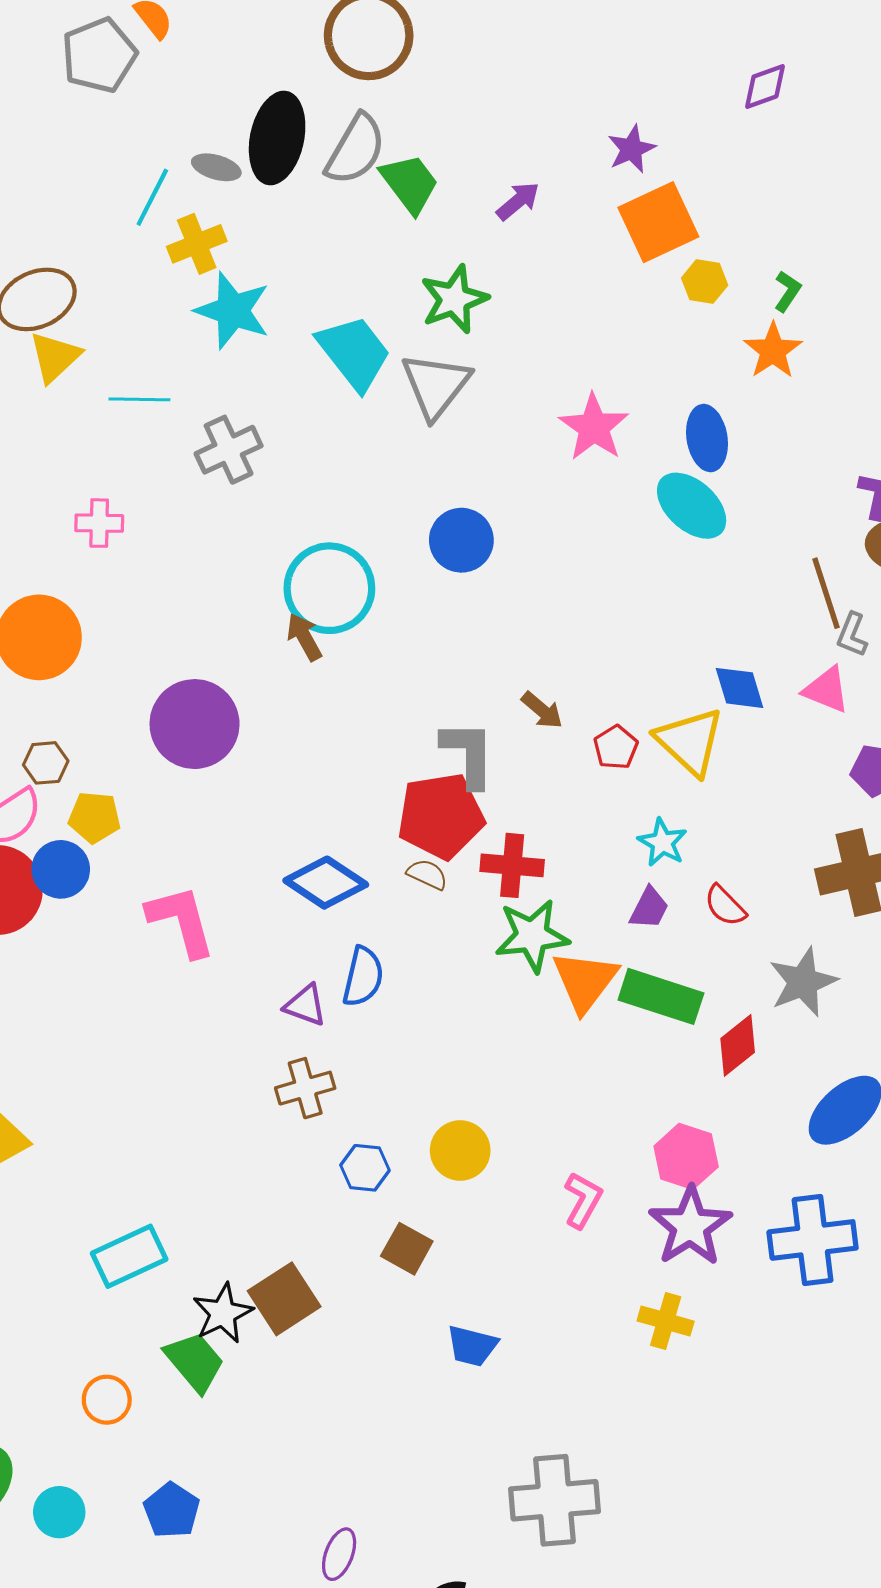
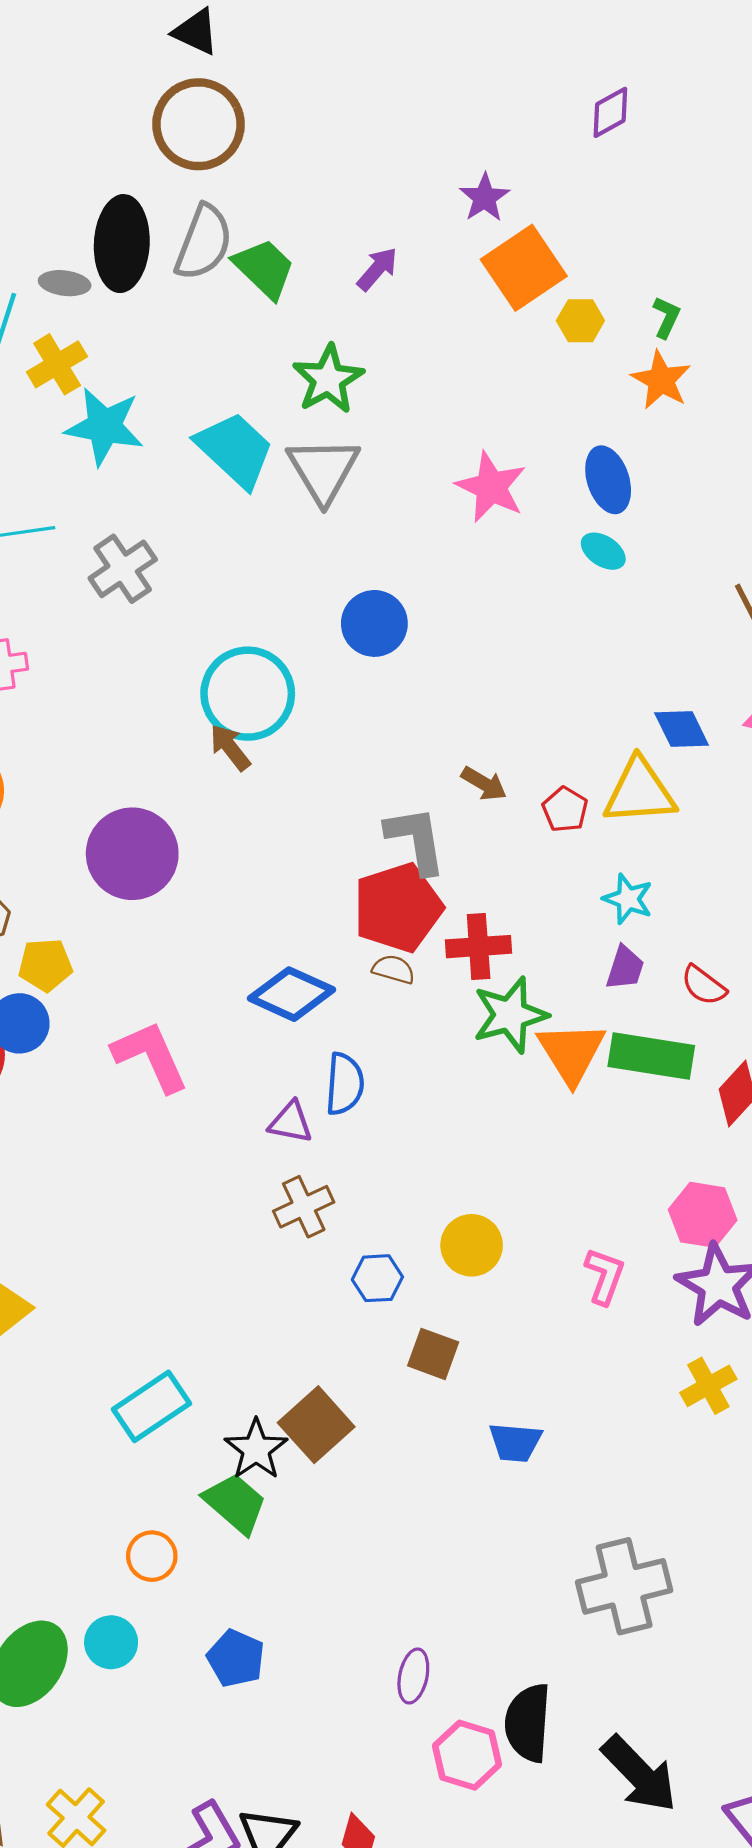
cyan ellipse: (692, 506) -> (603, 551), size x0.6
yellow triangle: (690, 741) -> (640, 792), turned -38
red semicircle: (725, 906) -> (704, 985), moved
yellow cross: (666, 1321) -> (708, 1386), turned -36
cyan circle: (59, 1512) -> (111, 1642), moved

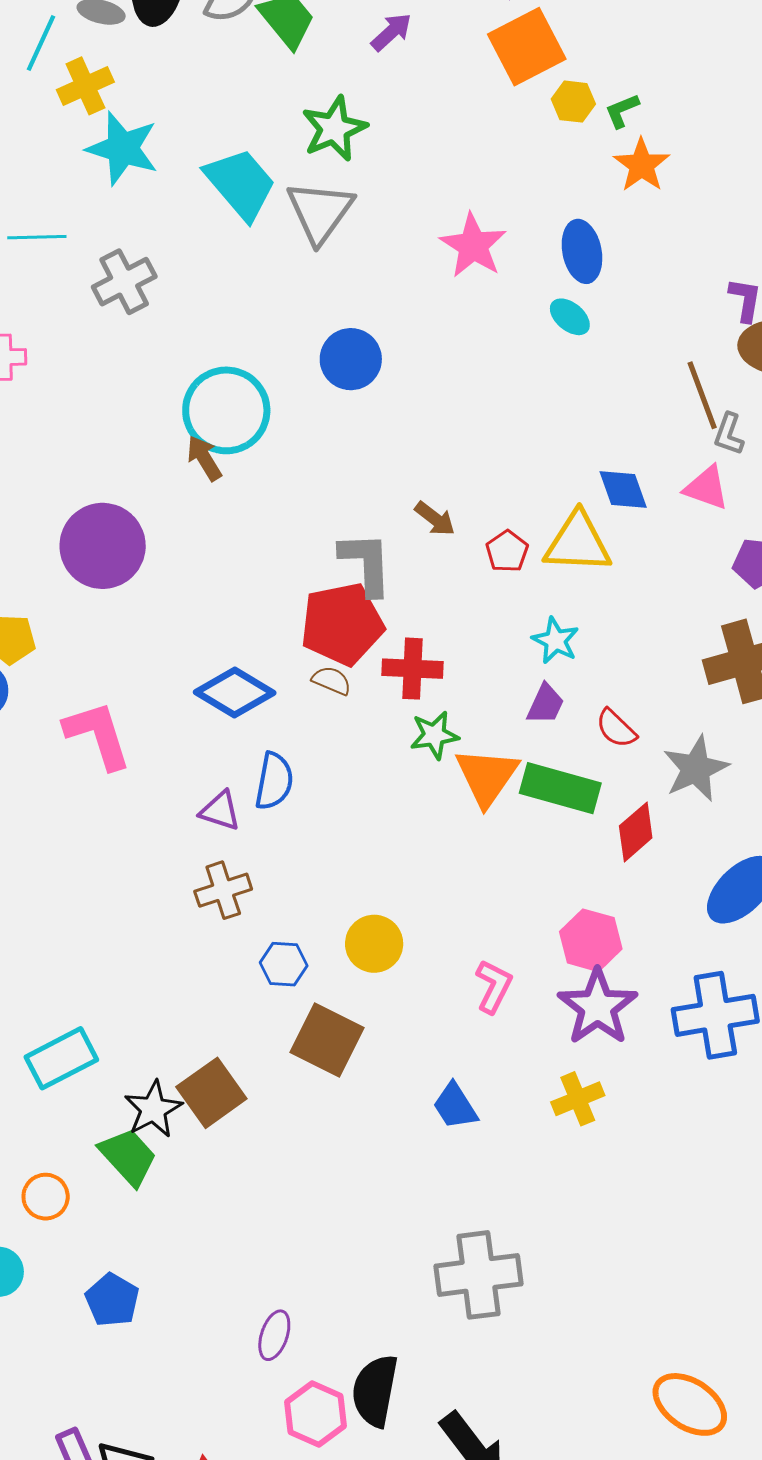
green L-shape: (666, 317) -> (622, 111), moved, turned -144
green star: (510, 1015) -> (434, 735), size x0.7
brown square: (433, 1354) -> (327, 1040), size x1.5
blue trapezoid: (515, 1442) -> (455, 1106), moved, turned 46

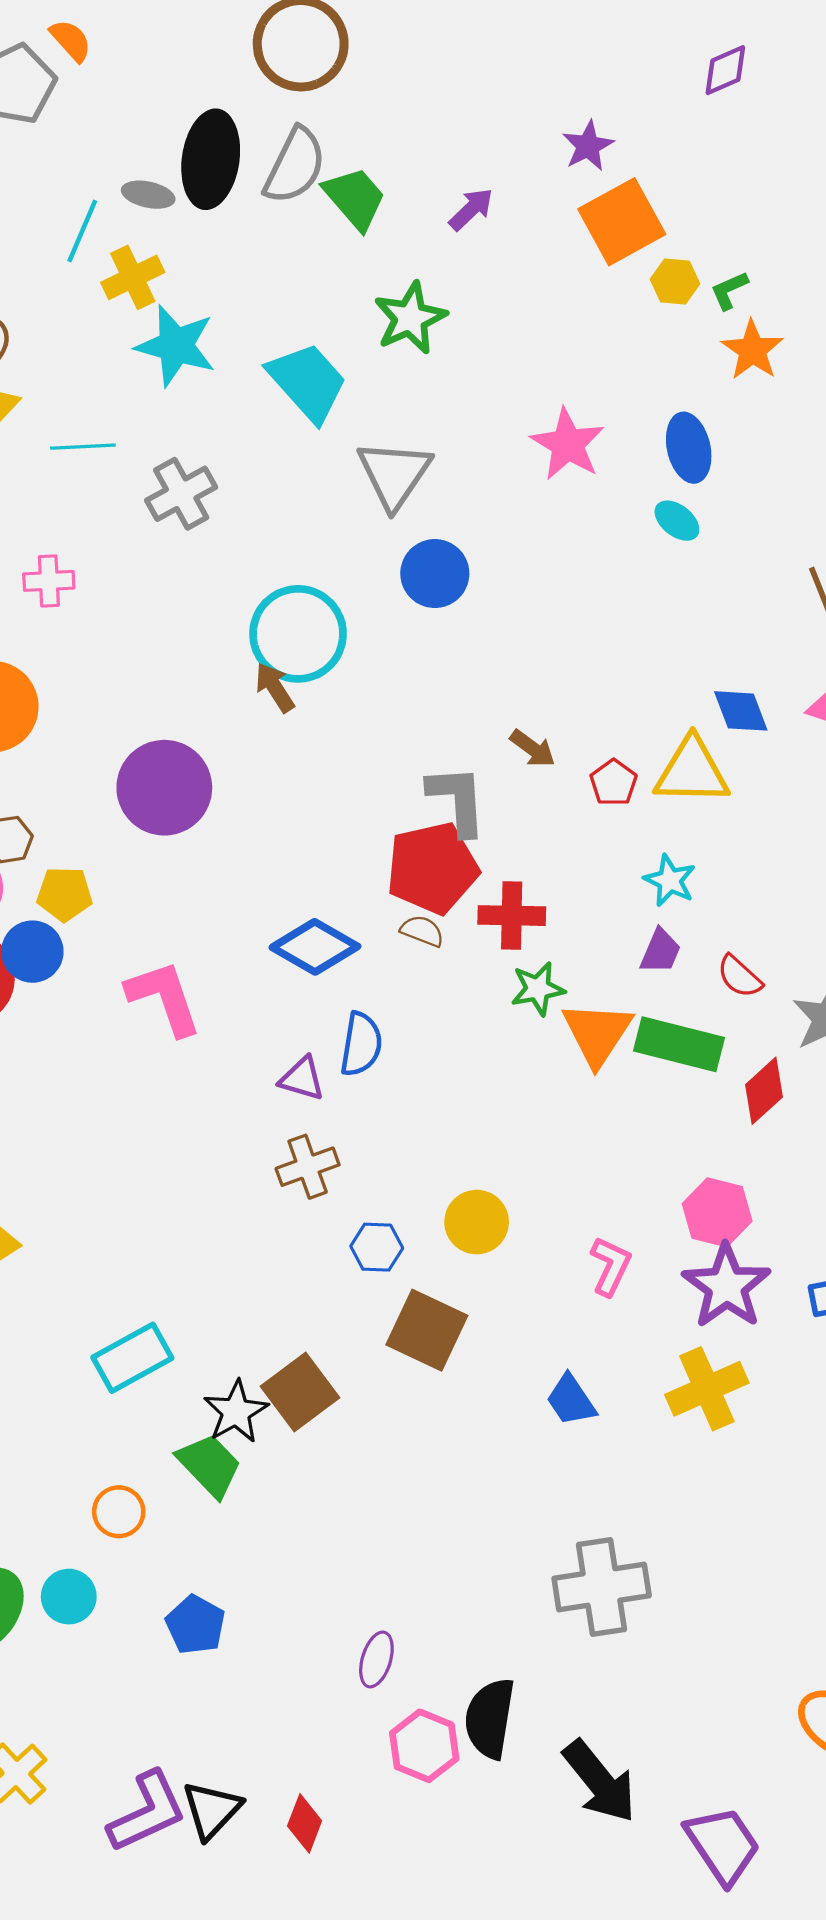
gray triangle: (320, 212) -> (394, 474), moved
yellow cross: (578, 1099) -> (707, 1389), size x1.4

